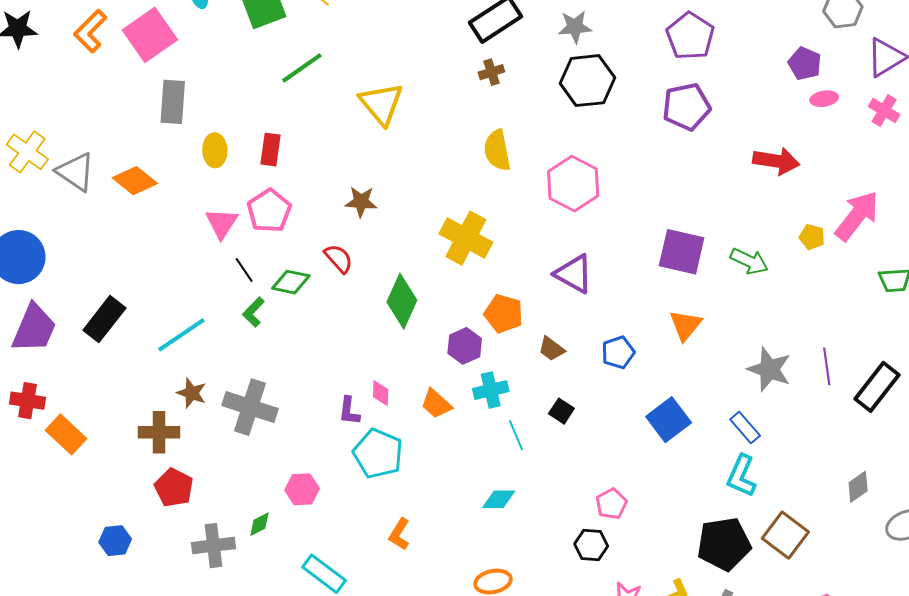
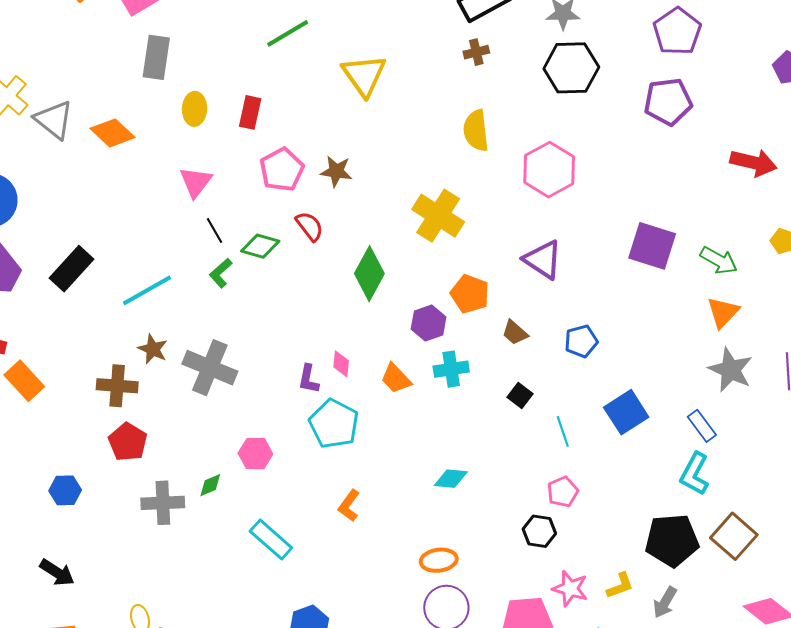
pink pentagon: (269, 211) -> (282, 170), moved
orange triangle: (685, 325) -> (723, 312), moved
cyan line: (516, 435) -> (563, 431), moved

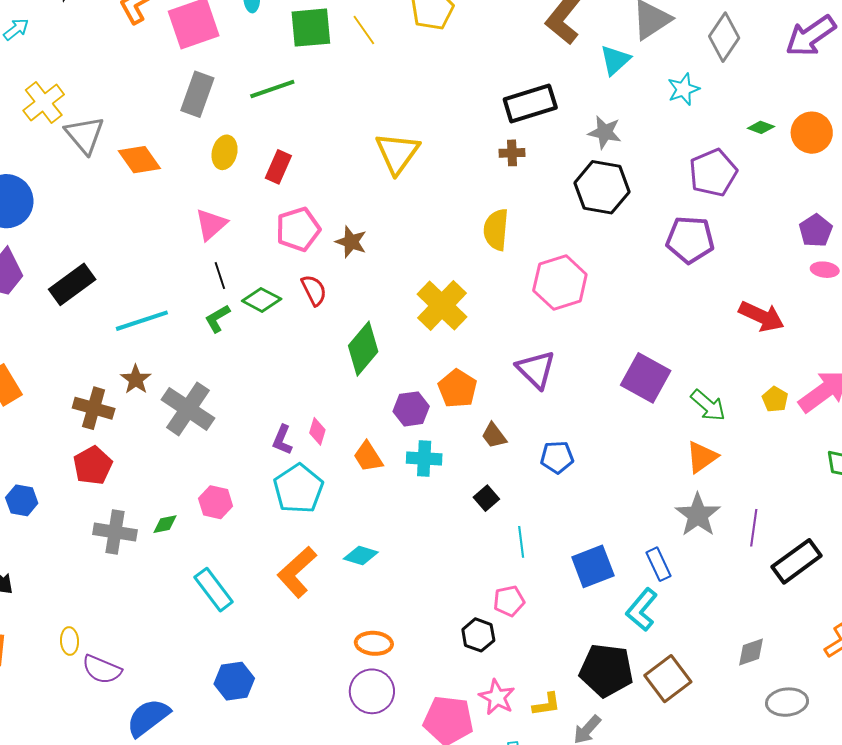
green line: (288, 33) -> (272, 89), moved
blue square: (626, 412) -> (593, 566), moved
cyan diamond: (451, 479) -> (361, 555), moved
orange L-shape: (349, 506) -> (297, 572), size x1.6

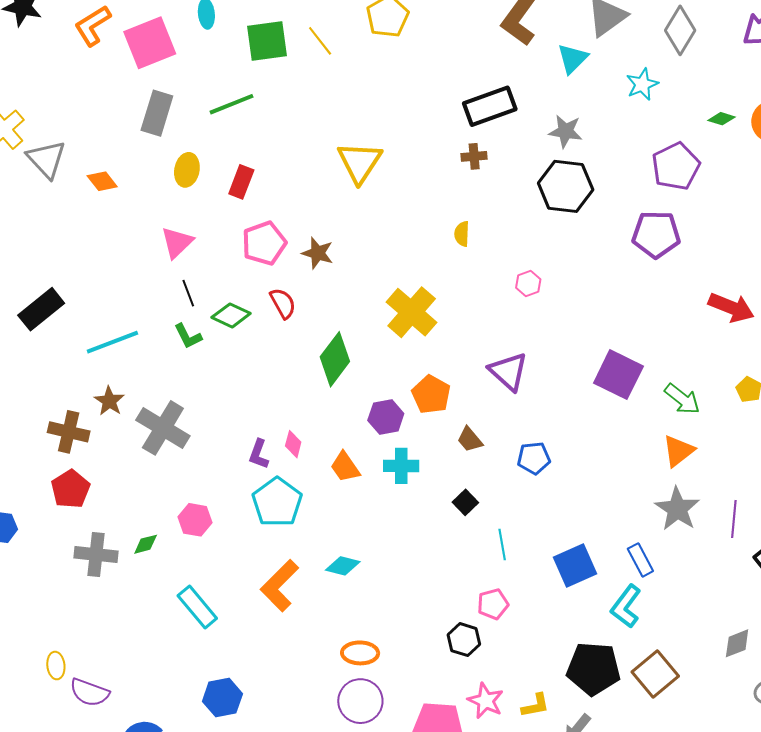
orange diamond: (139, 160) -> (102, 181), size x0.7
yellow semicircle: (496, 230) -> (462, 234), size x0.6
pink hexagon: (560, 283) -> (528, 283), size x0.5
green L-shape: (217, 318) -> (188, 336), turned -84

